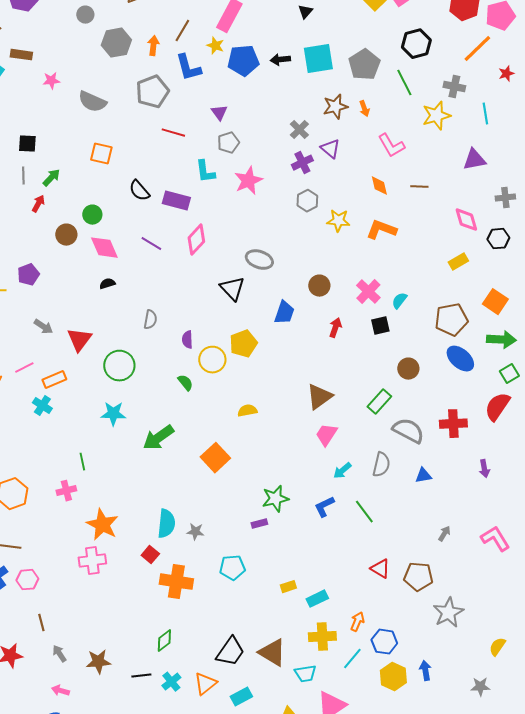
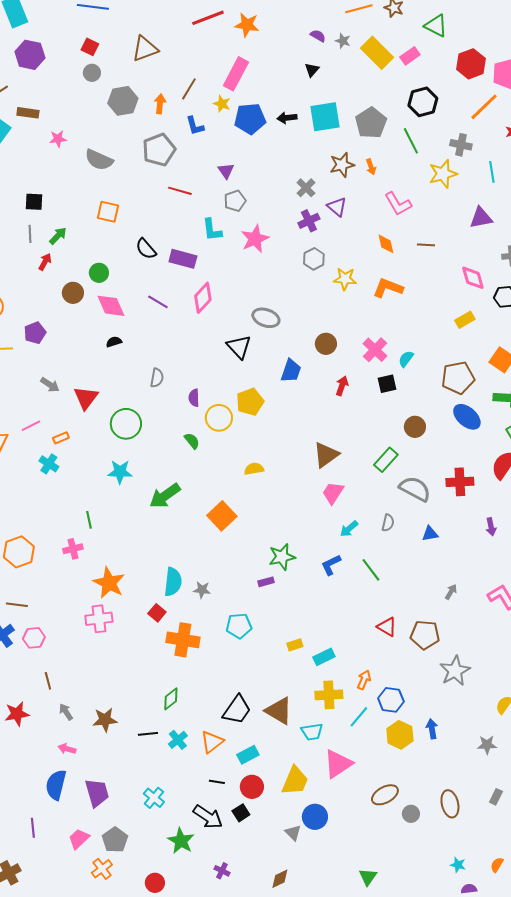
blue L-shape: (188, 68) -> (195, 126), size x0.7
orange rectangle: (54, 380) -> (61, 438), size x0.7
gray semicircle: (381, 465) -> (388, 523), size x0.7

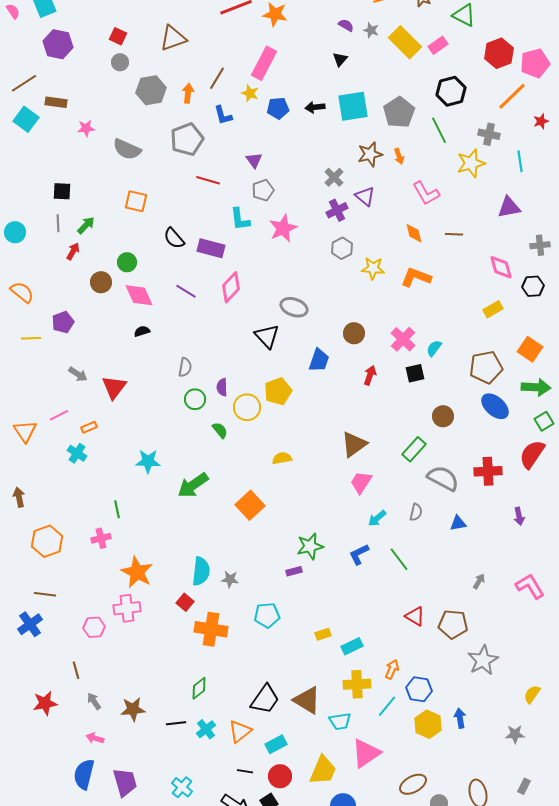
blue pentagon: (250, 119) -> (278, 108), size x0.7
green circle: (126, 424) -> (195, 399), moved, size x0.7
pink hexagon: (34, 638) -> (94, 627), moved

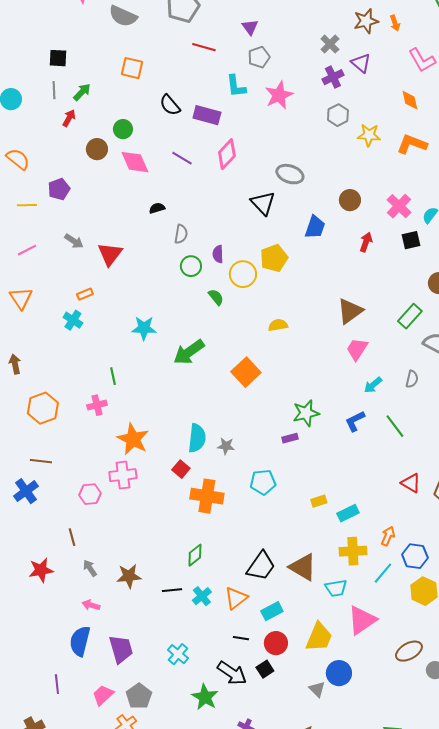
black semicircle: (142, 331) -> (157, 208), moved
pink line: (59, 415) -> (27, 250), moved

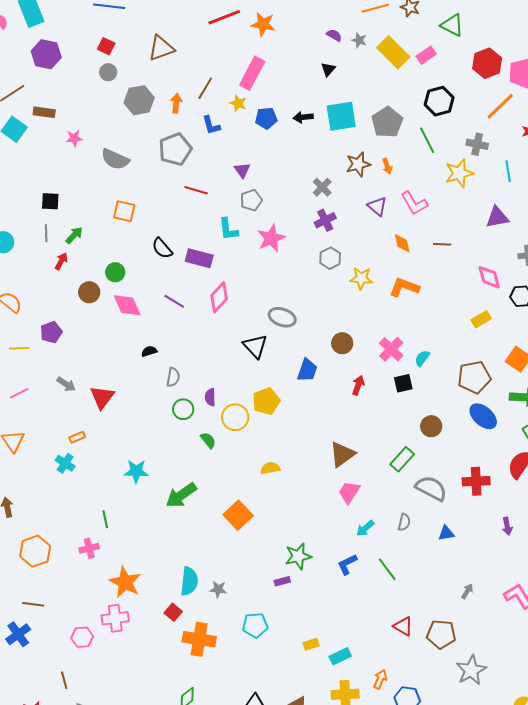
purple triangle: (361, 63) -> (377, 206), moved

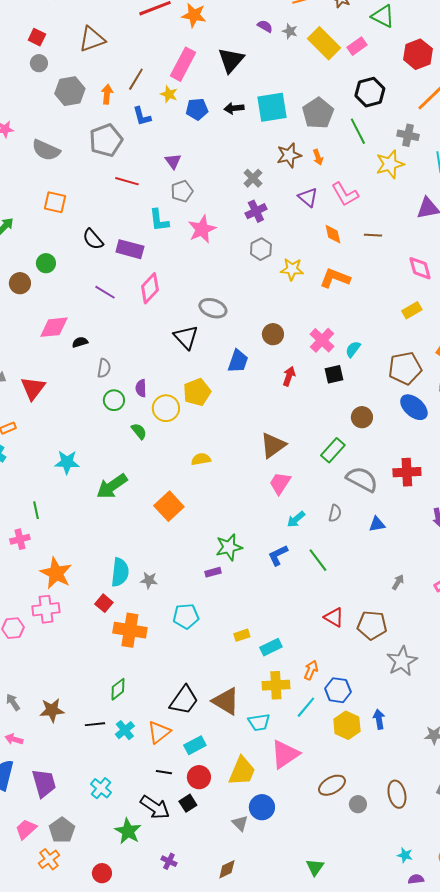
black triangle: (328, 69) -> (231, 60), moved, size x1.8
pink diamond: (127, 305) -> (54, 327), moved, turned -72

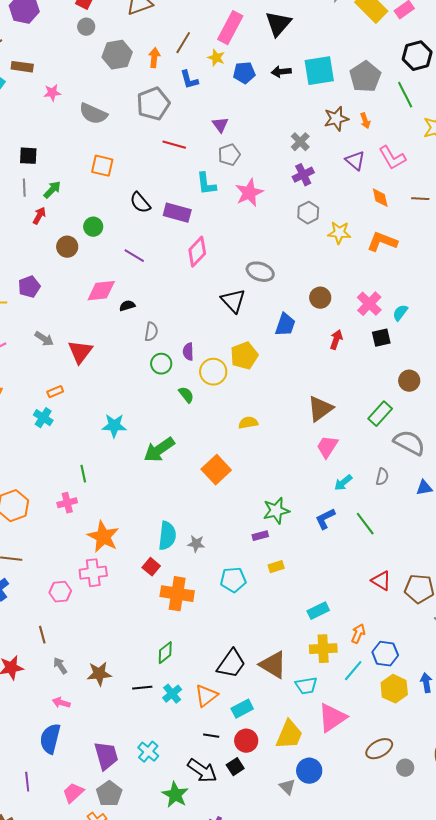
purple line: (105, 292) -> (134, 256), moved
yellow rectangle: (242, 635) -> (276, 567), moved
purple trapezoid: (44, 783) -> (106, 756), moved

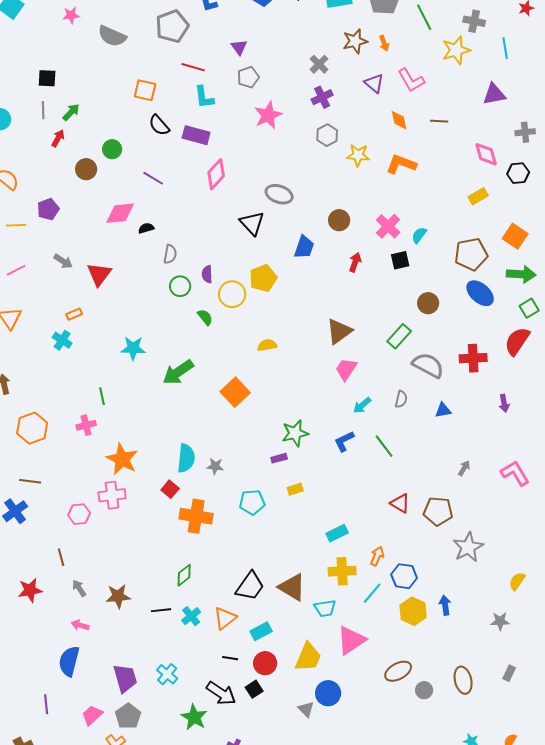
orange square: (102, 166) -> (145, 90), moved
cyan L-shape: (206, 184) -> (204, 97), moved

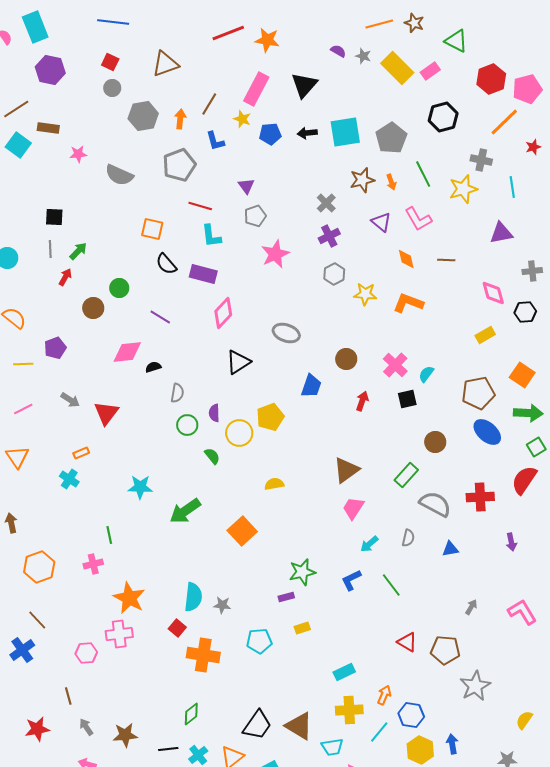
green line: (424, 17) -> (423, 174), moved
black triangle: (252, 223) -> (238, 362), moved, turned 40
brown line: (30, 481) -> (37, 620), turned 40

